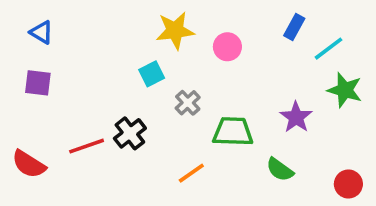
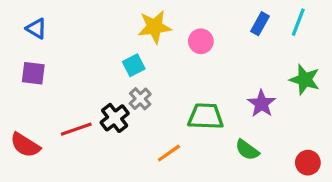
cyan line: (329, 49) -> (298, 22), moved, turned -32
gray cross: (188, 103) -> (140, 99), moved

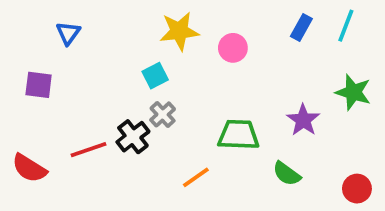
blue triangle: (36, 28) -> (68, 33), moved, turned 35

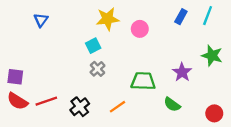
purple square: (39, 85) -> (15, 77), moved
black cross: (133, 137) -> (80, 107), moved
red line: (89, 150) -> (46, 101), moved

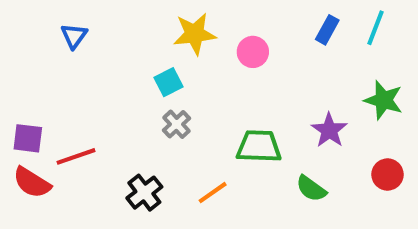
red line: (46, 101) -> (76, 156), moved
red circle: (214, 113) -> (387, 175), moved

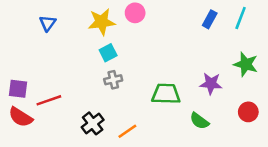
yellow star: (195, 34) -> (102, 22), moved
pink circle: (253, 52) -> (135, 13), moved
gray cross: (177, 124) -> (113, 80), turned 30
purple star: (329, 130) -> (211, 84), turned -30
orange line: (213, 193) -> (127, 131), moved

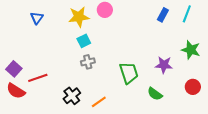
purple square: (18, 89) -> (14, 69), turned 35
green trapezoid: (166, 94) -> (129, 73), turned 70

